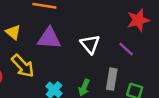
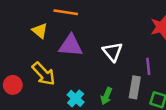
yellow triangle: (13, 32) -> (40, 31), moved
purple line: (126, 49) -> (148, 66), moved, turned 42

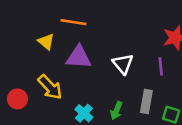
purple line: (148, 66) -> (161, 66), moved

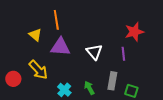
orange line: (73, 22) -> (56, 20), turned 72
green arrow: (116, 111) -> (89, 88), turned 128

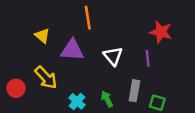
orange line: (56, 20) -> (88, 18), moved
red star: (134, 32) -> (161, 32), turned 30

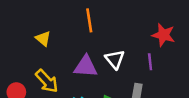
purple triangle: (72, 50) -> (86, 67), moved

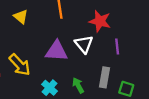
red star: (163, 35) -> (100, 21), moved
yellow triangle: (43, 39) -> (21, 17), moved

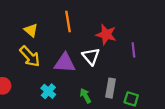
purple line: (117, 46) -> (133, 50), moved
yellow arrow: (20, 65) -> (30, 56), moved
cyan cross: (49, 88) -> (48, 91), moved

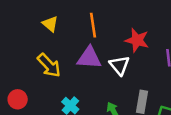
yellow triangle: (31, 30) -> (50, 24), moved
purple triangle: (65, 63) -> (89, 58), moved

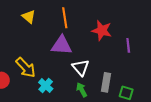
yellow arrow: (49, 65) -> (26, 68), moved
white triangle: (119, 65) -> (81, 68), moved

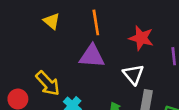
white triangle: (81, 68) -> (133, 74), moved

